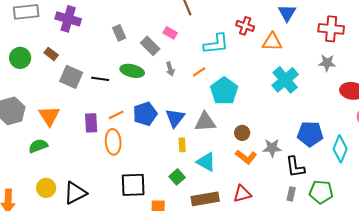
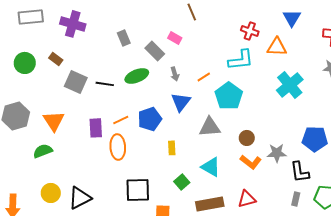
cyan L-shape: (216, 44) -> (241, 60), moved
green ellipse: (132, 71) -> (137, 76), turned -35
blue triangle: (175, 118) -> (181, 102), moved
yellow rectangle: (182, 145) -> (172, 148), moved

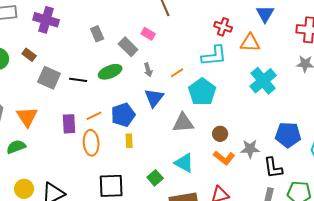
yellow rectangle: (172, 148) -> (129, 141), moved

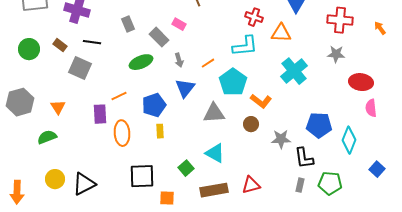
black line: (78, 80) -> (92, 42), moved
orange line: (94, 116) -> (119, 96), moved
orange triangle: (27, 117) -> (58, 107), size x0.7
orange L-shape: (224, 158) -> (261, 101), moved

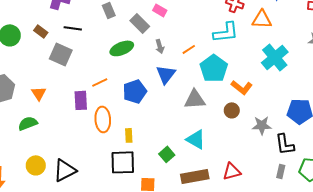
yellow rectangle: (160, 131) -> (129, 135), moved

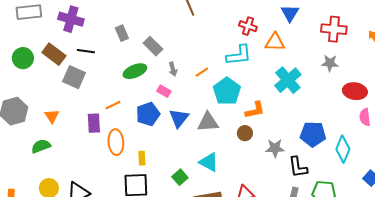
pink rectangle: (160, 10) -> (164, 91), moved
brown rectangle: (41, 31) -> (54, 54), size x1.6
blue triangle: (166, 74) -> (179, 118), moved
orange L-shape: (242, 87) -> (255, 110), turned -50

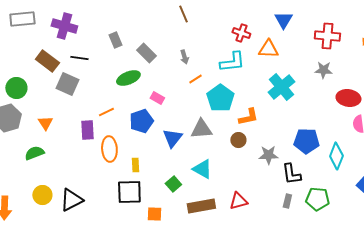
green circle: (23, 58) -> (16, 88), moved
gray arrow: (173, 69) -> (184, 57), moved
blue triangle: (179, 118) -> (172, 138), moved

